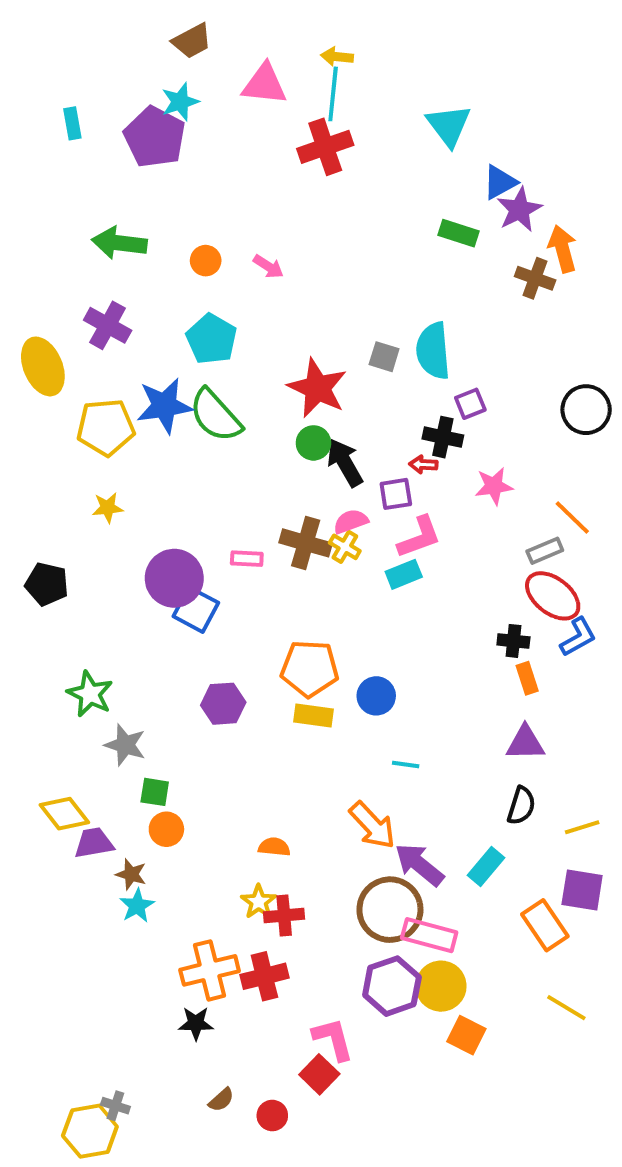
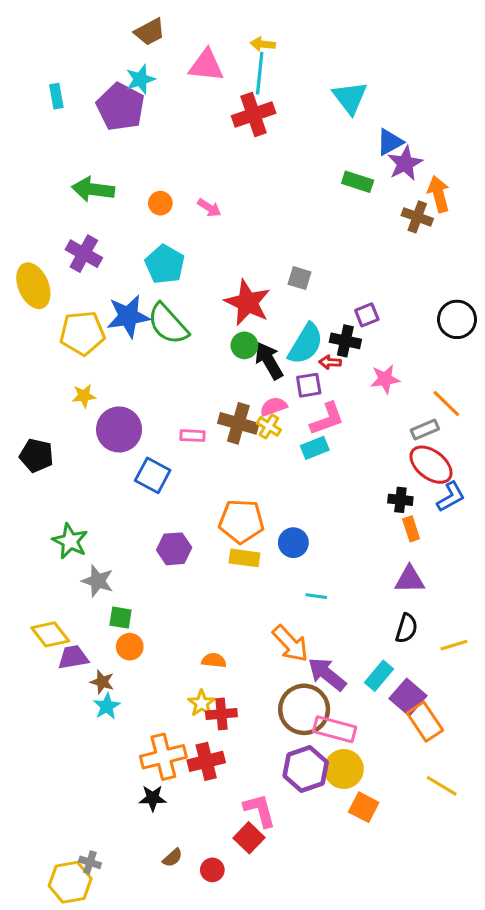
cyan semicircle: (433, 351) -> (306, 344), moved, turned -144
purple circle: (174, 578) -> (119, 429), moved
purple square: (582, 890) -> (408, 697), moved, turned 32

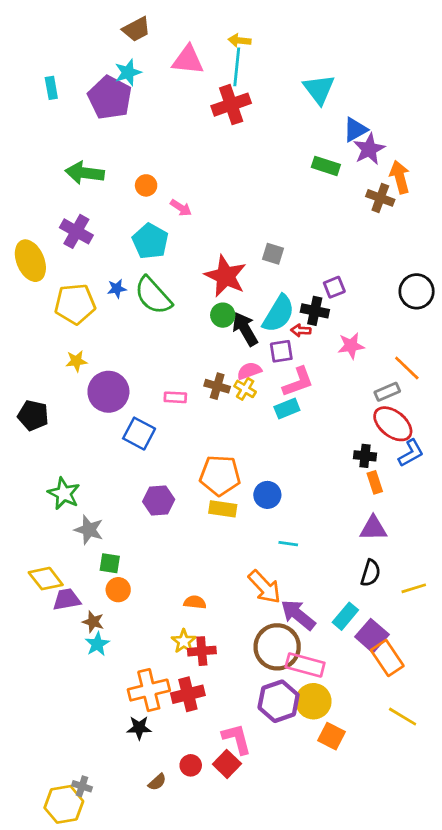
pink arrow: (209, 208) -> (181, 208), moved
blue star: (128, 316) -> (117, 289), size x0.5
brown cross: (238, 423) -> (217, 386), size x0.7
red circle: (212, 870) -> (191, 765), moved

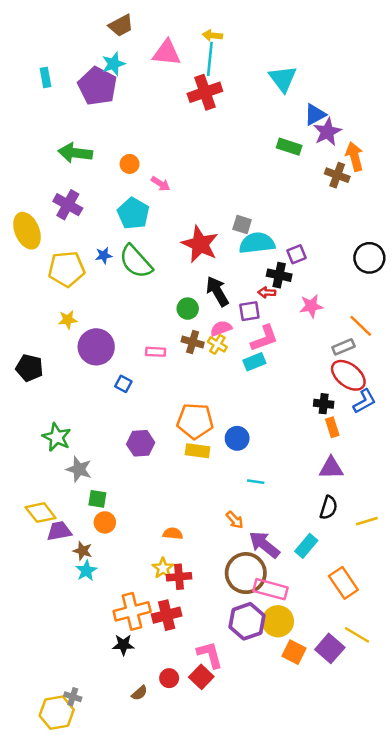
cyan semicircle: (279, 314) -> (257, 243), moved, turned -128
green circle: (223, 315) -> (188, 309), moved
blue square: (139, 434) -> (123, 384), size x0.6
orange arrow: (265, 587) -> (235, 520), size x0.6
purple square: (372, 636) -> (330, 648), moved

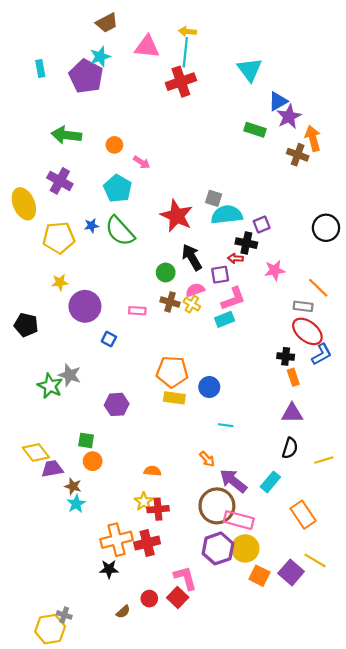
gray rectangle: (343, 347) -> (303, 306), turned 30
purple hexagon: (141, 443) -> (117, 404), moved
gray star: (79, 469) -> (70, 375), moved

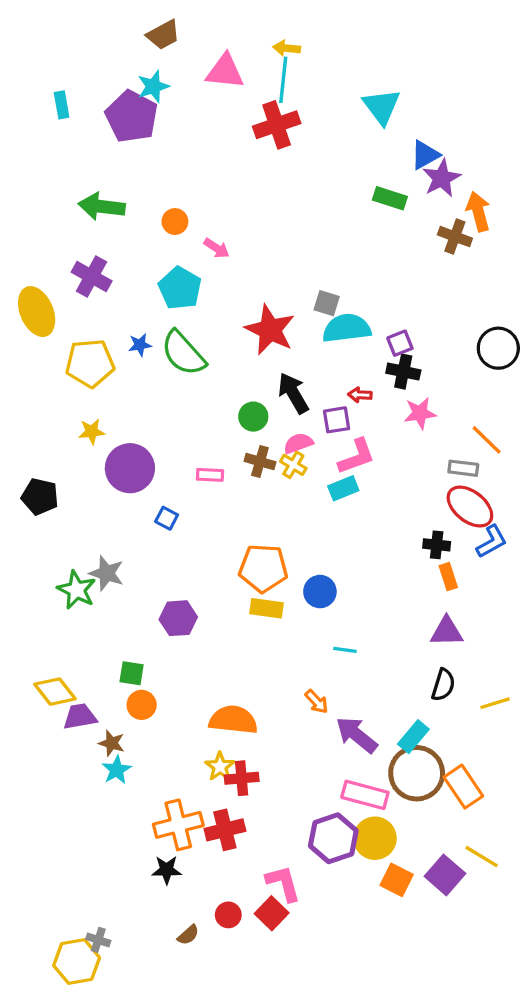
black cross: (246, 243) -> (403, 372), moved
orange semicircle: (153, 471) -> (233, 720), size x1.8
brown circle: (217, 506) -> (417, 773), moved

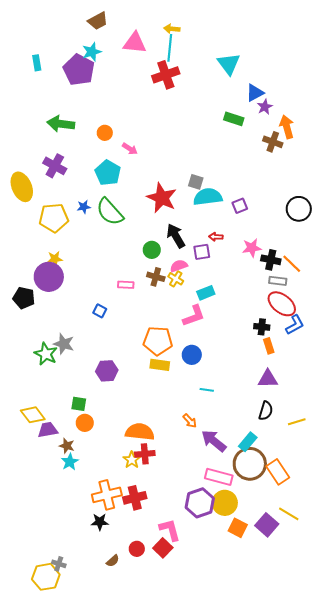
purple star: (442, 178) -> (265, 107), size x0.7
black cross: (403, 372) -> (271, 260), moved
pink L-shape: (357, 457) -> (194, 316), moved
purple circle: (130, 468) -> (49, 277), moved
red cross: (242, 778) -> (145, 454), moved

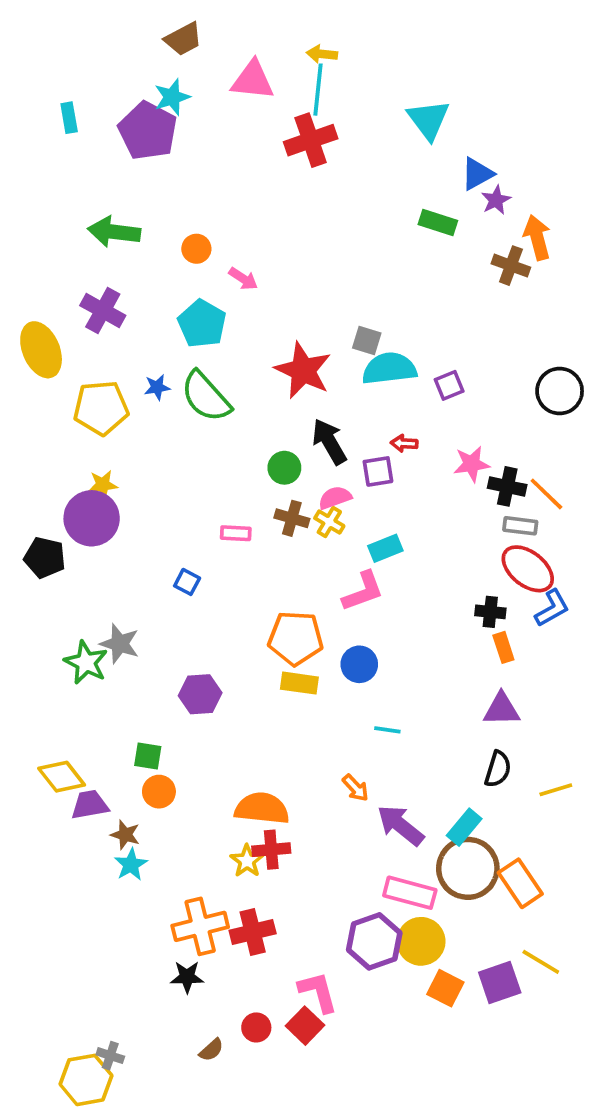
purple square: (267, 525) -> (500, 983), turned 30

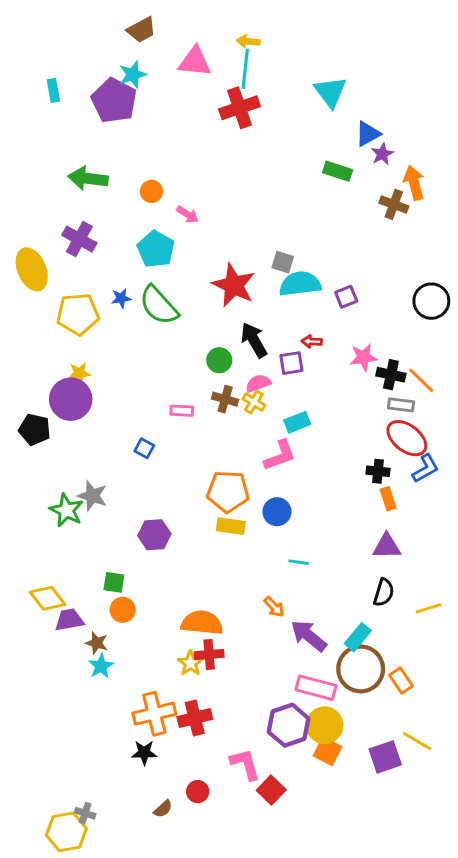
orange rectangle: (520, 883) -> (401, 680), size x0.7
orange square: (445, 988) -> (327, 751), moved
red square: (305, 1026) -> (271, 790), moved

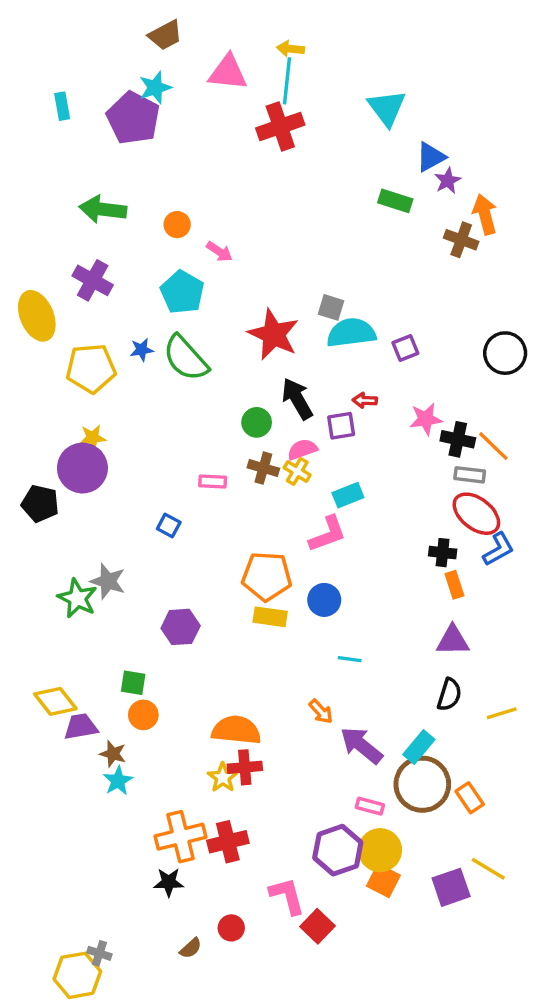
pink rectangle: (316, 688) -> (370, 806), size x0.6

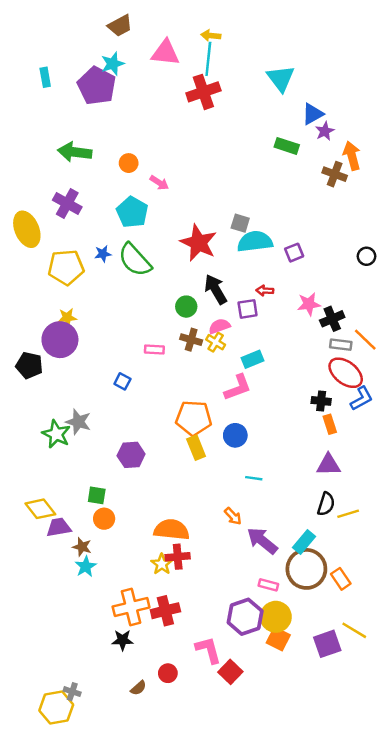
black circle: (505, 353) -> (367, 256), size x0.6
black cross: (458, 439) -> (332, 319), turned -35
orange line: (493, 446) -> (365, 340), moved
yellow rectangle: (270, 617) -> (196, 448), turned 60
yellow line: (502, 713) -> (348, 514), moved

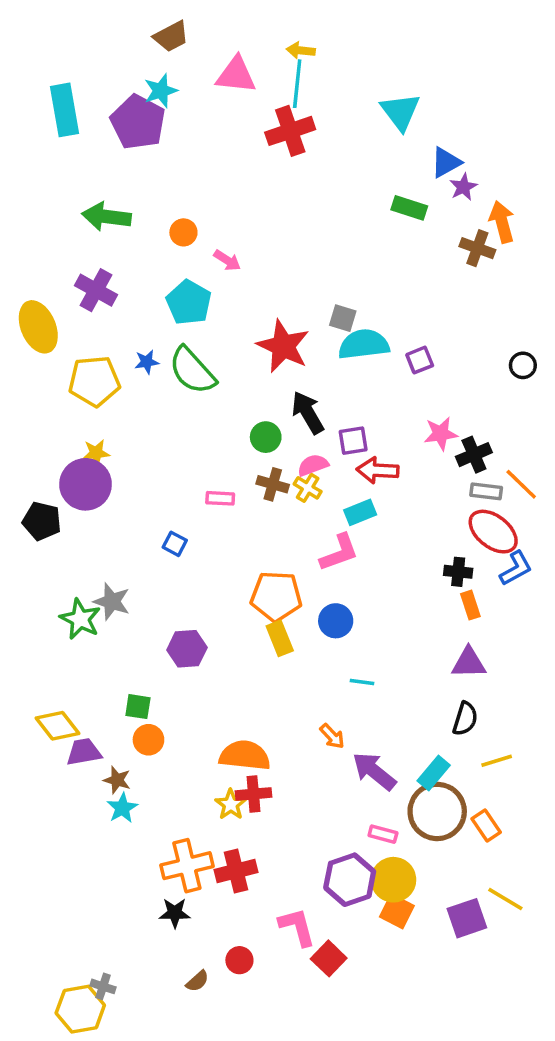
cyan rectangle: (45, 77) -> (65, 110), size x1.8
red arrow: (265, 291) -> (378, 470), moved, size x1.6
yellow line: (348, 514) -> (497, 761), moved

